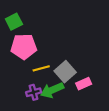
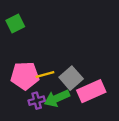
pink pentagon: (24, 47) -> (25, 76), moved
pink rectangle: (84, 84) -> (91, 91), size x1.6

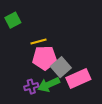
yellow line: (45, 75) -> (38, 42), moved
pink pentagon: (25, 76) -> (45, 58), moved

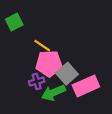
yellow line: (38, 42) -> (42, 46), turned 49
purple cross: (31, 87) -> (37, 81), moved

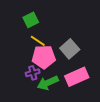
green square: (14, 22) -> (31, 20), moved
gray square: (67, 74) -> (70, 49), moved

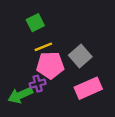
yellow line: (38, 41) -> (43, 47), turned -56
green arrow: (48, 83) -> (20, 95), moved

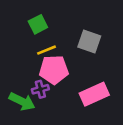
gray square: (80, 56) -> (89, 41), moved, turned -30
green arrow: (20, 95) -> (22, 101), turned -130

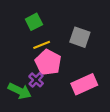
pink pentagon: (54, 70) -> (48, 62), turned 30
purple cross: (40, 89) -> (36, 80), turned -32

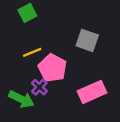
green square: (34, 22) -> (27, 13), moved
yellow line: (42, 45) -> (32, 52), moved

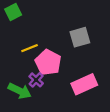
green square: (27, 13) -> (13, 12), moved
gray square: (87, 40) -> (80, 37), turned -35

